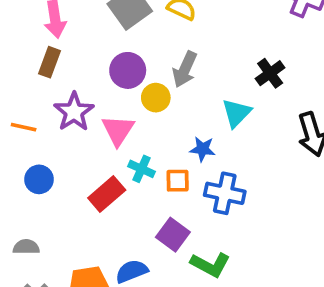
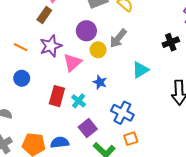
black cross: (270, 73) -> (171, 42), moved
blue star: (203, 149) -> (100, 82), moved
cyan cross: (141, 169) -> (79, 101), moved
orange square: (178, 181) -> (131, 139), moved, turned -32
red rectangle: (107, 194) -> (57, 96), turned -48

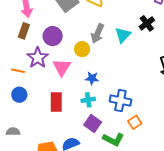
purple circle: (86, 31) -> (53, 36), moved
orange line: (21, 47) -> (18, 71), moved
cyan triangle: (140, 70) -> (123, 35), moved
cyan cross: (79, 101) -> (88, 100), moved, turned -32

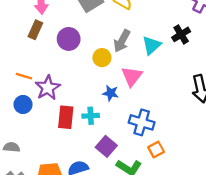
purple star: (38, 58) -> (48, 88), moved
pink triangle: (62, 67) -> (132, 76), moved
cyan cross: (88, 100) -> (91, 116), moved

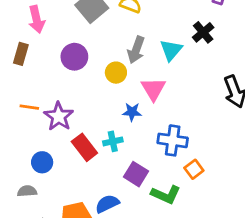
brown rectangle: (35, 30) -> (21, 54), moved
blue circle: (23, 104) -> (42, 162), moved
red rectangle: (66, 117) -> (84, 147), turned -35

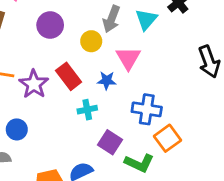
red rectangle: (84, 147) -> (69, 76), moved
orange square: (194, 169) -> (167, 138), size x1.4

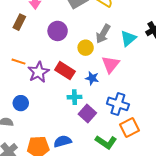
red rectangle: (69, 76) -> (65, 71), turned -30
purple square: (110, 142) -> (87, 113), moved

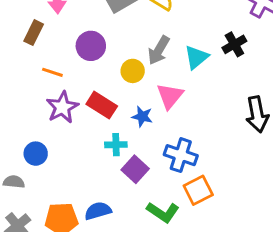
orange line: (19, 62) -> (52, 72), moved

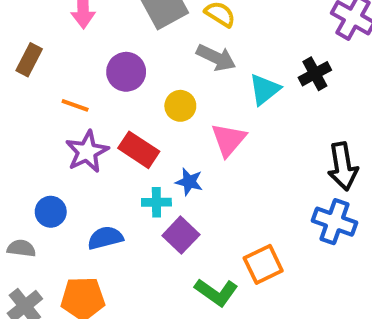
brown rectangle: (34, 33) -> (29, 60), moved
gray arrow: (159, 50) -> (216, 58), moved, turned -96
blue star: (142, 116) -> (189, 182), moved
blue cross: (181, 155) -> (335, 222), moved
blue semicircle: (98, 211) -> (105, 238), moved

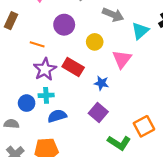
cyan cross: (156, 202) -> (46, 95), moved

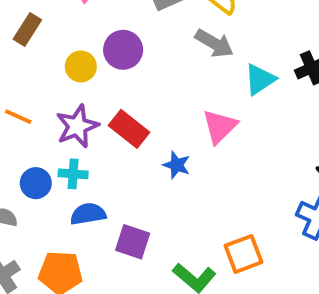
yellow circle: (95, 42) -> (81, 66), moved
orange line: (37, 44) -> (18, 117), moved
purple square: (98, 112) -> (133, 242), moved, turned -30

